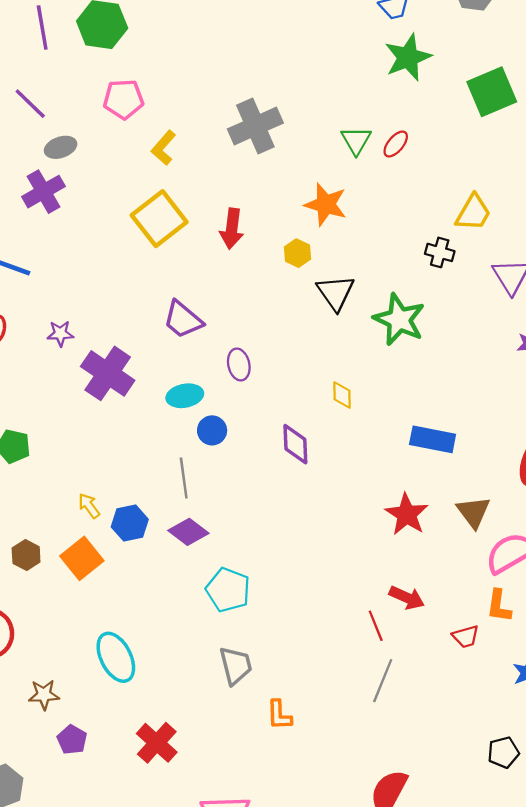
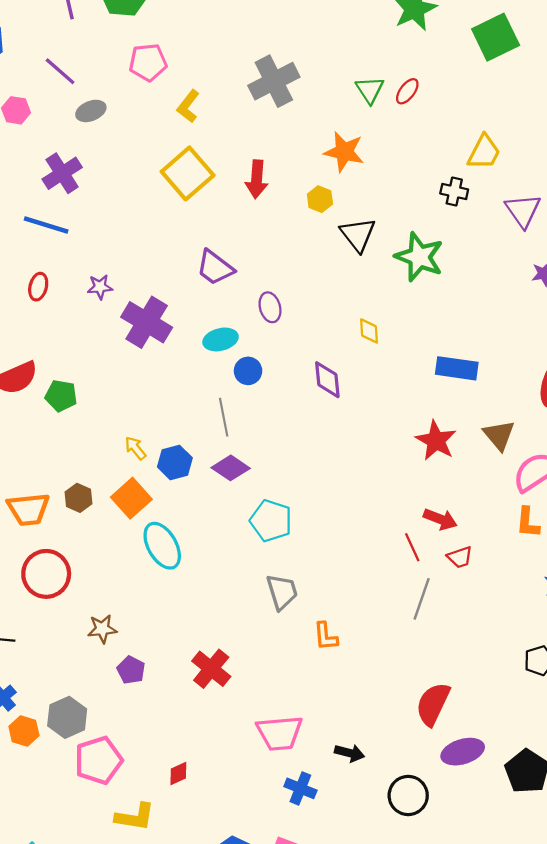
purple cross: (44, 192) -> (62, 173), moved
red trapezoid: (466, 637) -> (460, 557), moved
cyan ellipse: (116, 657) -> (162, 546), moved

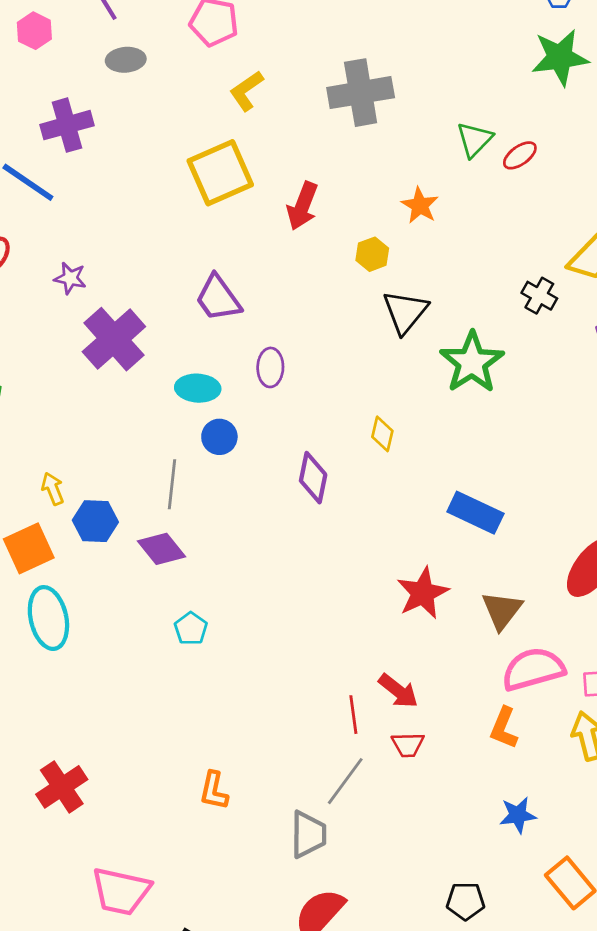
orange star: (344, 152) -> (420, 205), size x0.7
cyan pentagon: (271, 521) -> (191, 629), size x0.6
gray trapezoid: (282, 592) -> (308, 834), moved

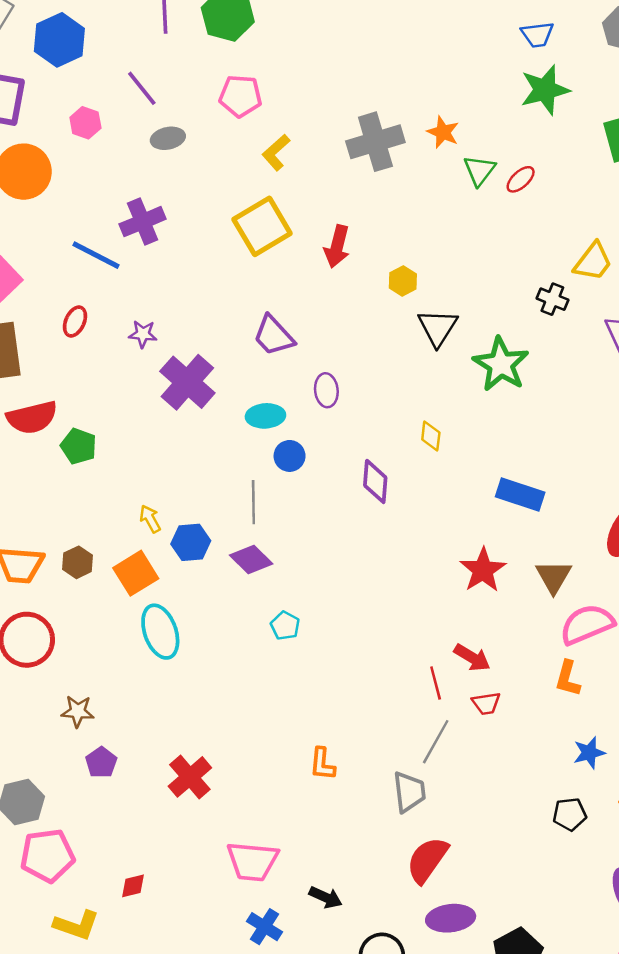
purple cross: (67, 125) -> (143, 222), moved
orange star: (420, 205) -> (443, 132), moved
black pentagon: (466, 901) -> (570, 814), moved

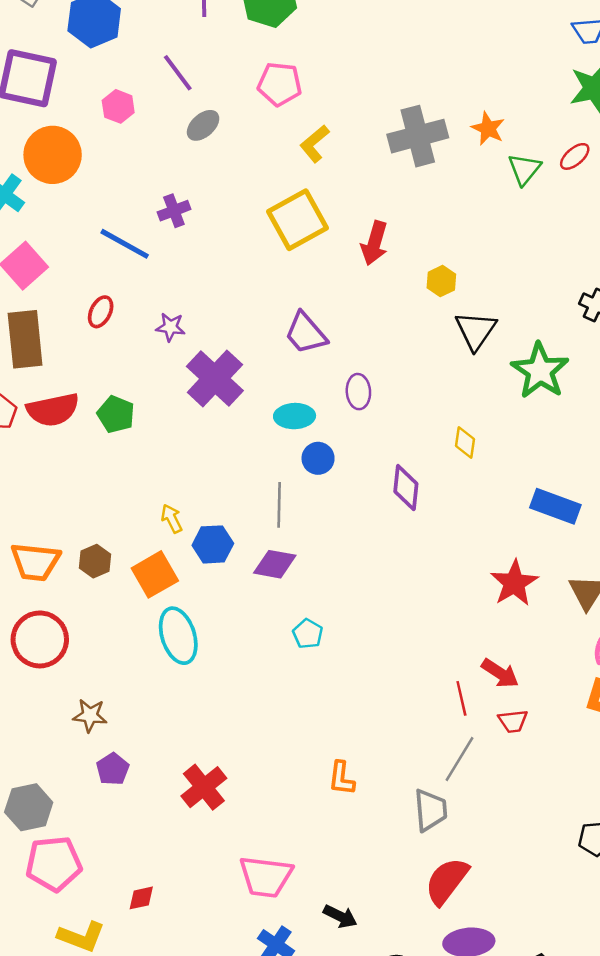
gray ellipse: (168, 138) -> (203, 125), turned -32
red ellipse: (521, 179) -> (575, 156), moved
purple cross: (143, 222) -> (174, 211), size x0.7
green pentagon: (79, 446) -> (116, 414), moved
purple diamond: (251, 560) -> (275, 564), turned -36

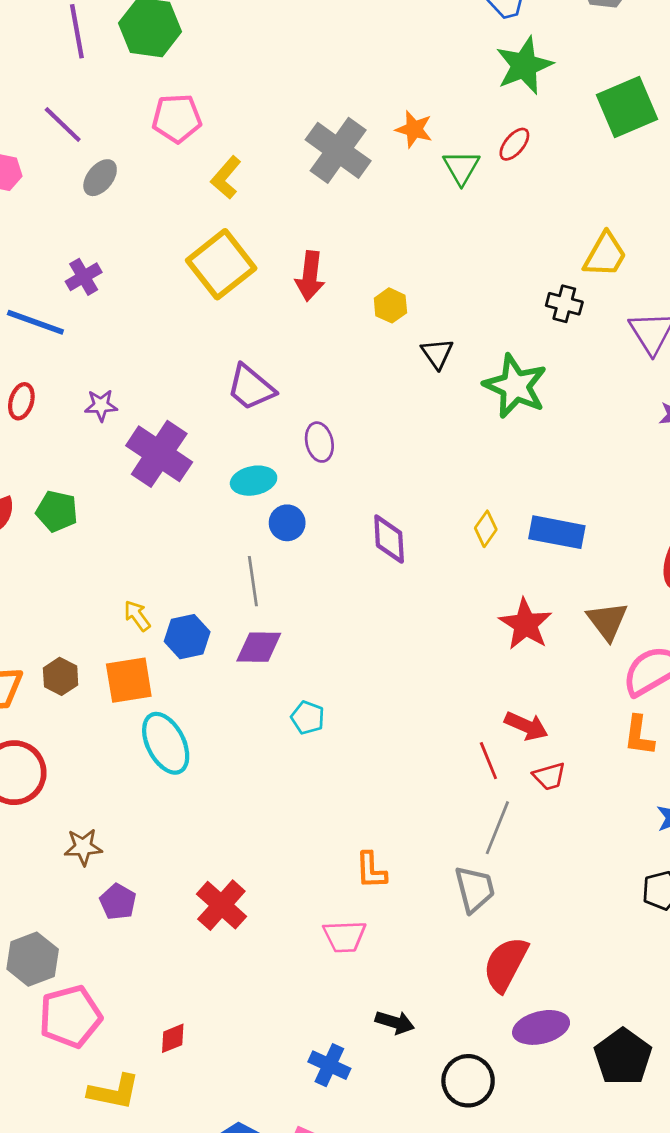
gray cross: (418, 136) -> (338, 150), turned -30
black triangle: (476, 330) -> (437, 354), size x0.7
yellow diamond: (465, 443) -> (486, 529), moved, turned 36
orange square: (155, 574) -> (129, 680), turned 30
pink trapezoid: (266, 877) -> (345, 936), moved, size x0.7

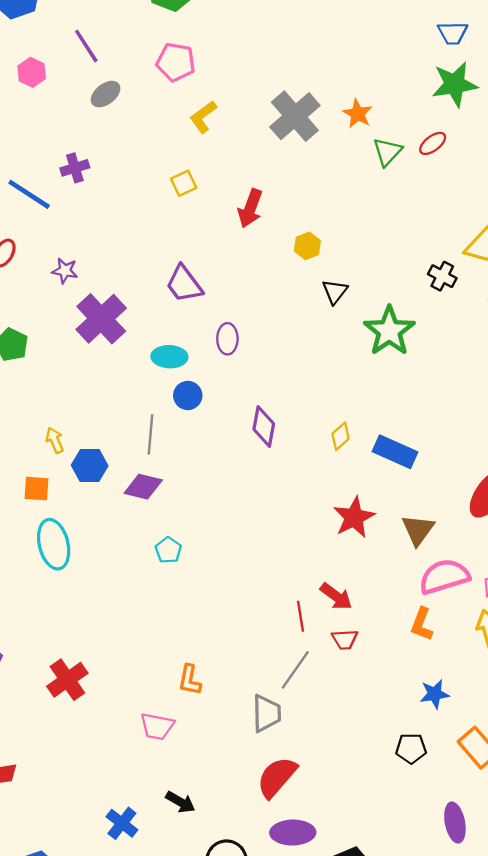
yellow square: (221, 264) -> (184, 183), size x0.5
orange square: (129, 680) -> (37, 489), size x0.7

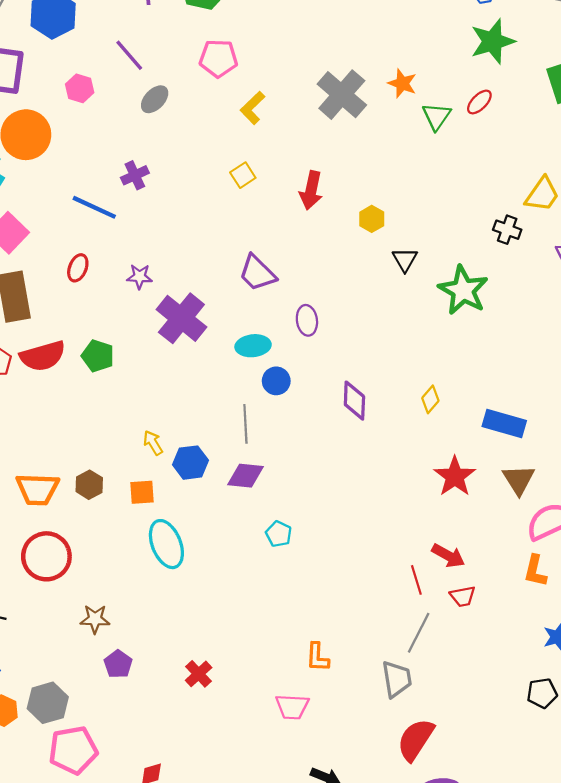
blue rectangle: (395, 452) -> (504, 423), moved
red cross: (67, 680) -> (199, 674), size x0.7

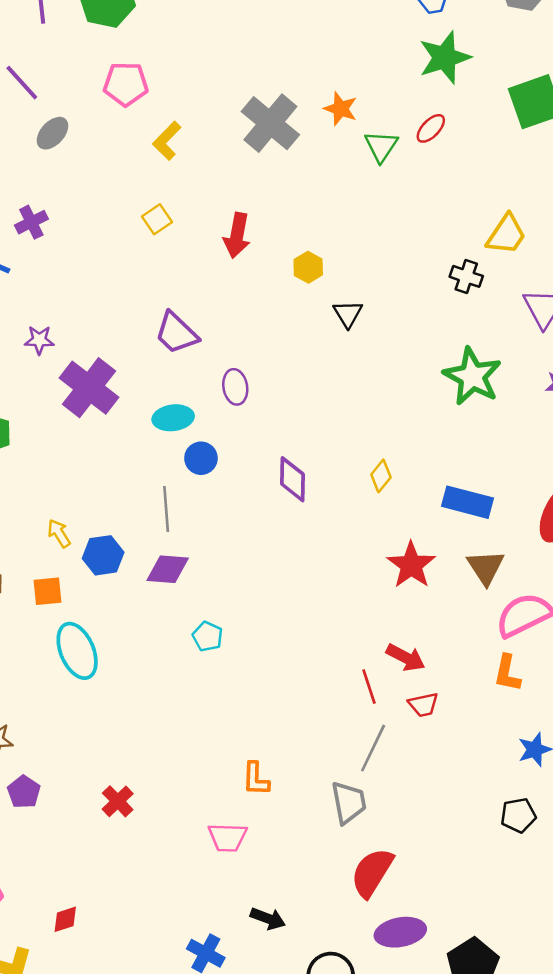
green star: (463, 290) -> (472, 376), moved

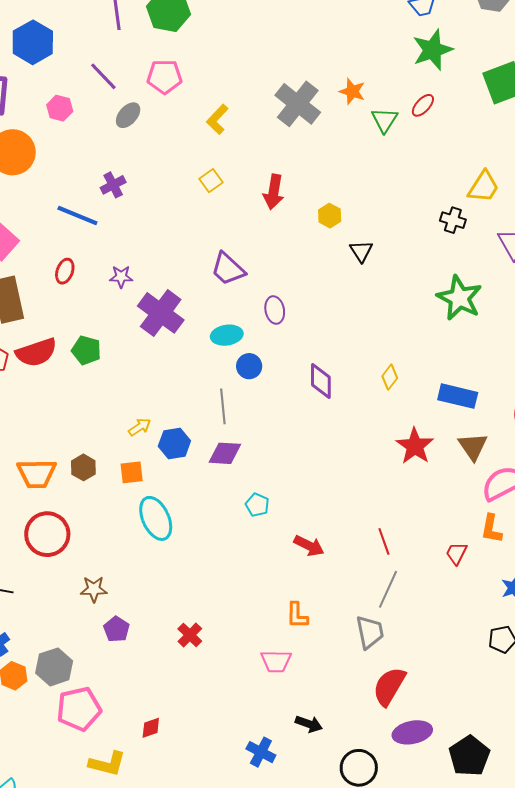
pink pentagon: (126, 84) -> (164, 77), moved
yellow arrow: (59, 533) -> (140, 427), turned 90
red arrow: (406, 658) -> (309, 546), moved
red trapezoid: (423, 705) -> (456, 553), moved, turned 130

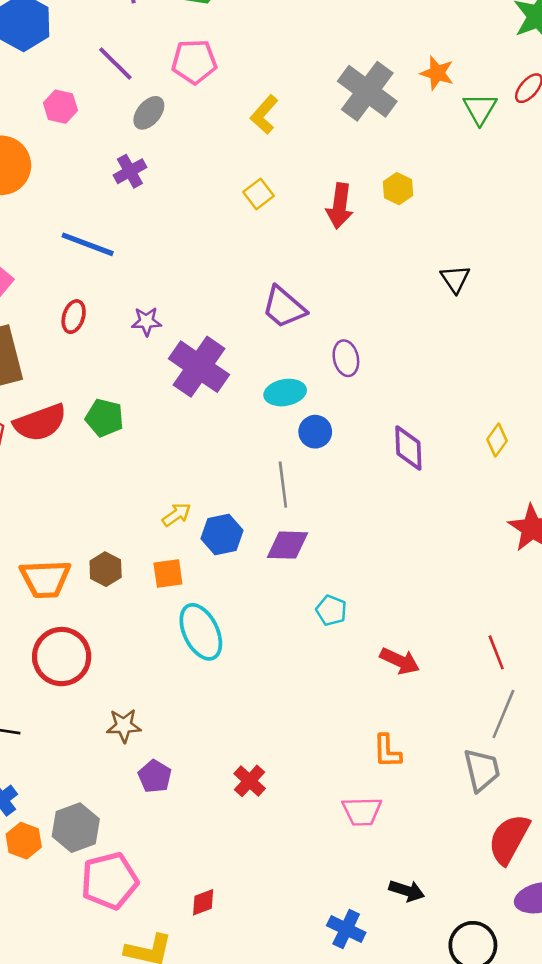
purple cross: (113, 185) -> (130, 171), moved
yellow hexagon: (330, 216) -> (398, 189), moved

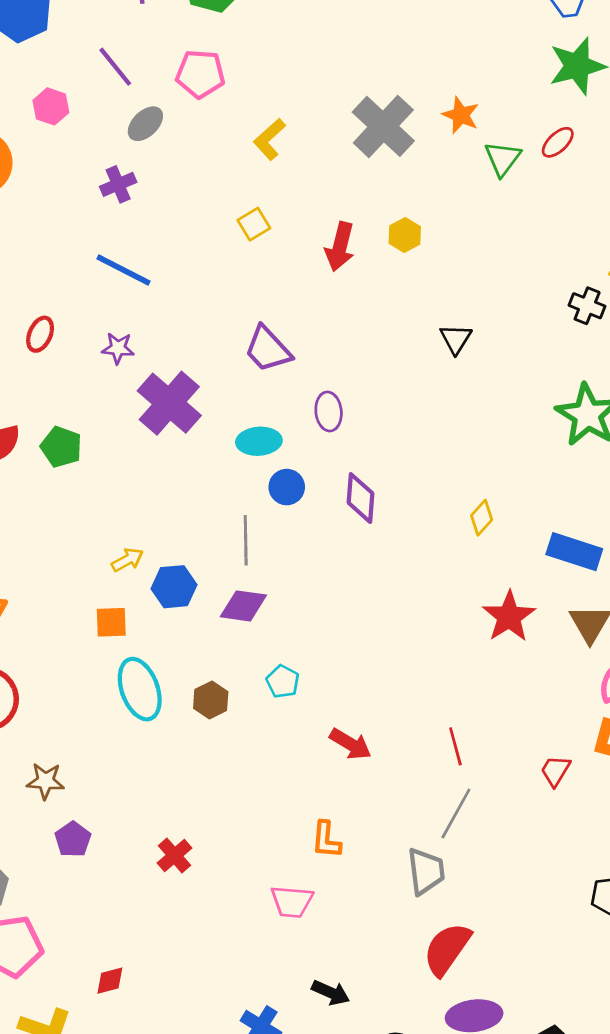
blue line: (88, 244) -> (124, 270), moved
purple diamond: (408, 448) -> (361, 498), moved
brown hexagon: (106, 569) -> (211, 700), moved

